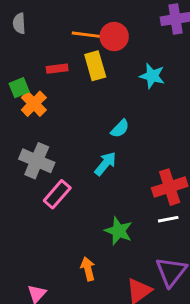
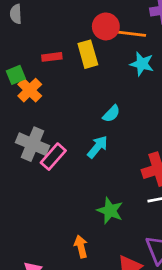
orange line: (89, 35) -> (129, 33), moved
pink rectangle: (57, 194) -> (53, 157), moved

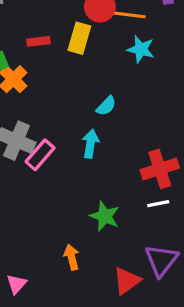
yellow rectangle: (88, 54) -> (79, 38), turned 32
cyan arrow: (98, 147) -> (90, 144), turned -30

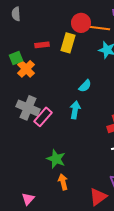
green star: (105, 216) -> (56, 159), moved

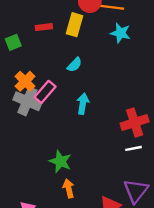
orange cross: (26, 69) -> (25, 81), moved
cyan semicircle: (85, 86) -> (75, 65), moved
pink rectangle: (43, 117) -> (45, 92), moved

